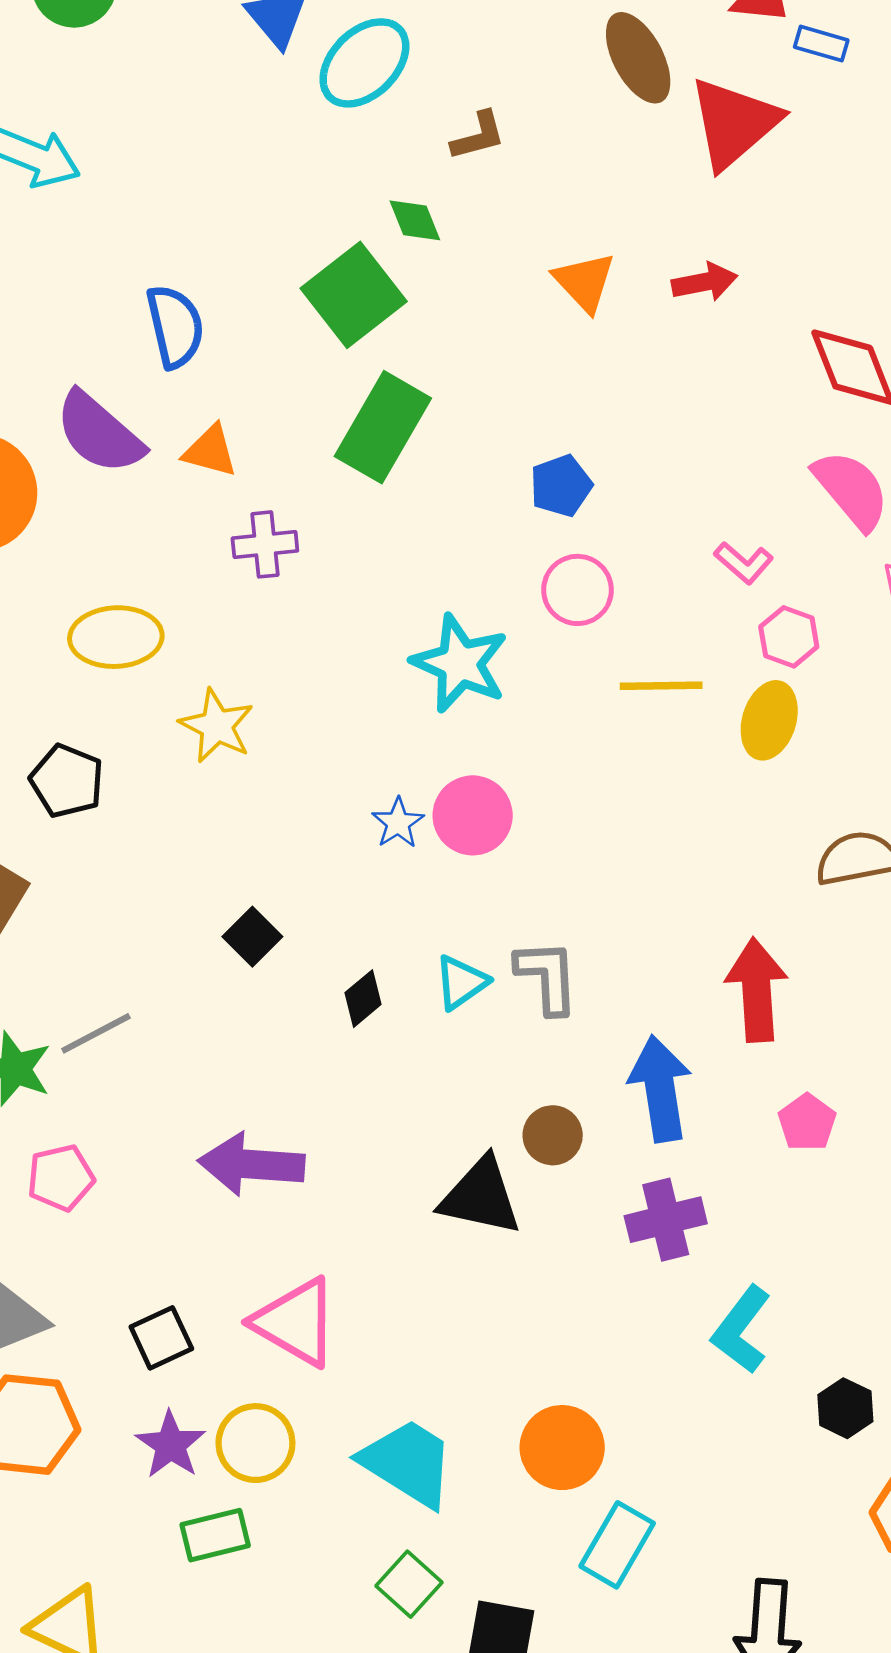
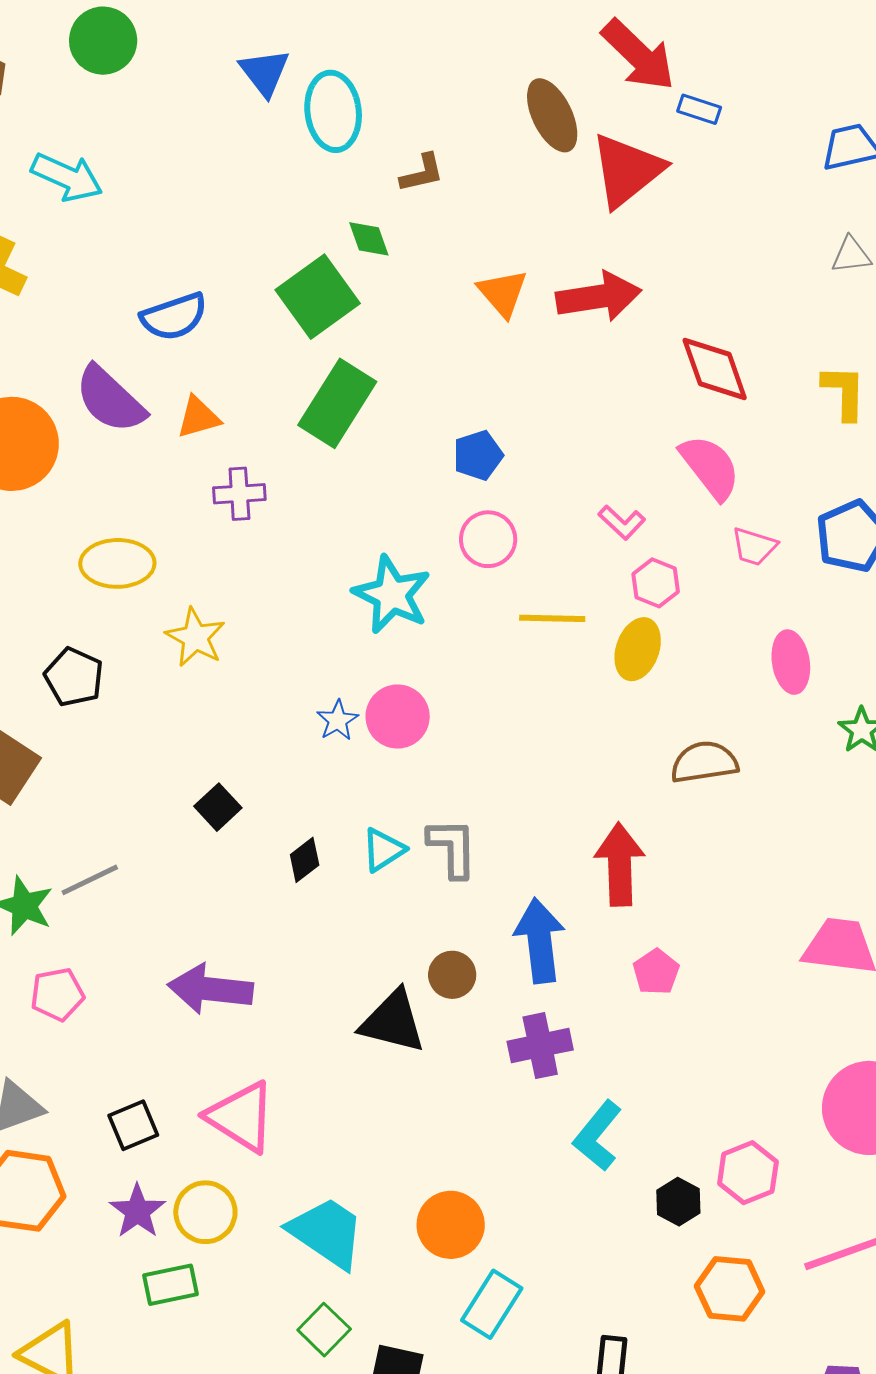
cyan ellipse: (364, 63) -> (333, 111), turned -54
red arrow: (704, 282) -> (599, 297), size x1.6
blue semicircle: (175, 326) -> (174, 317), turned 82
orange triangle: (210, 451) -> (198, 417), turned -33

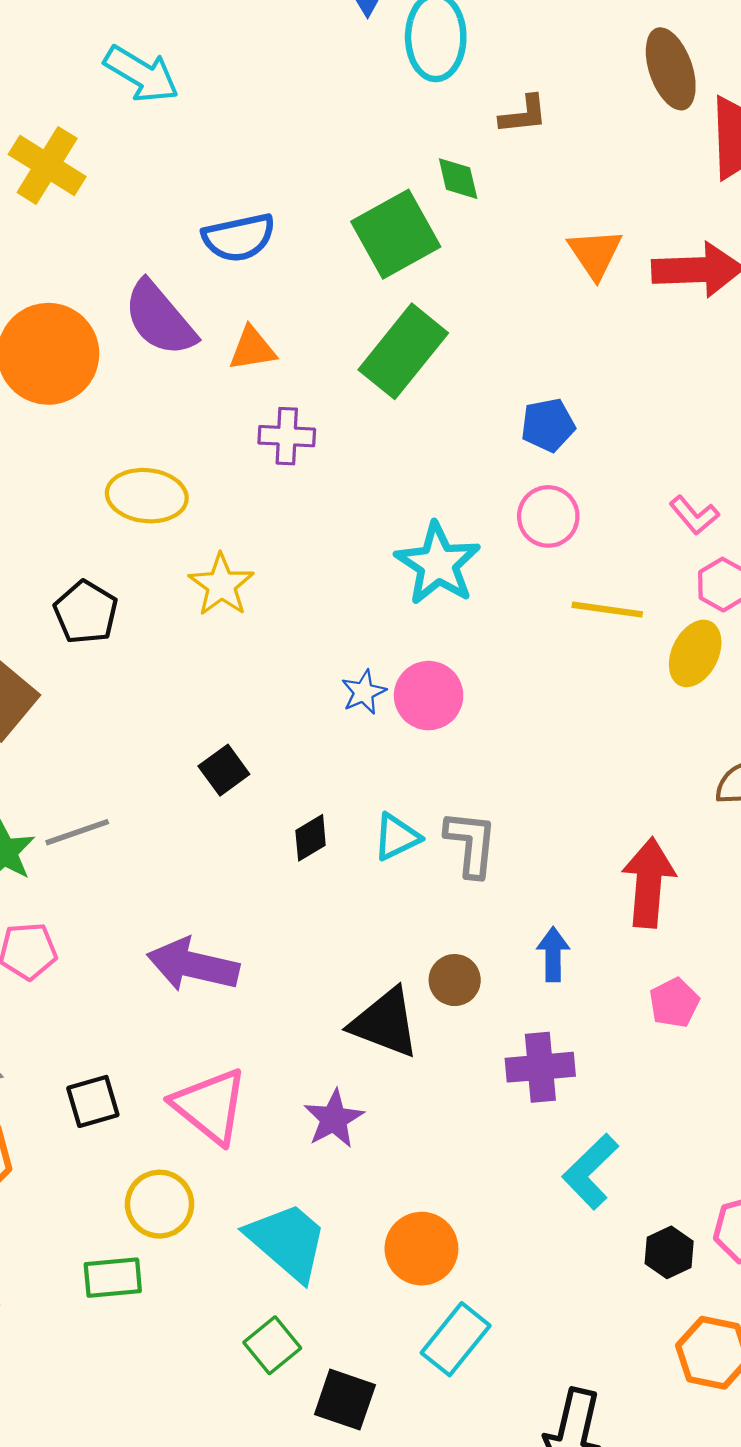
blue arrow: (540, 941) -> (553, 954), size x0.6
purple star: (137, 1211) -> (334, 1119), moved

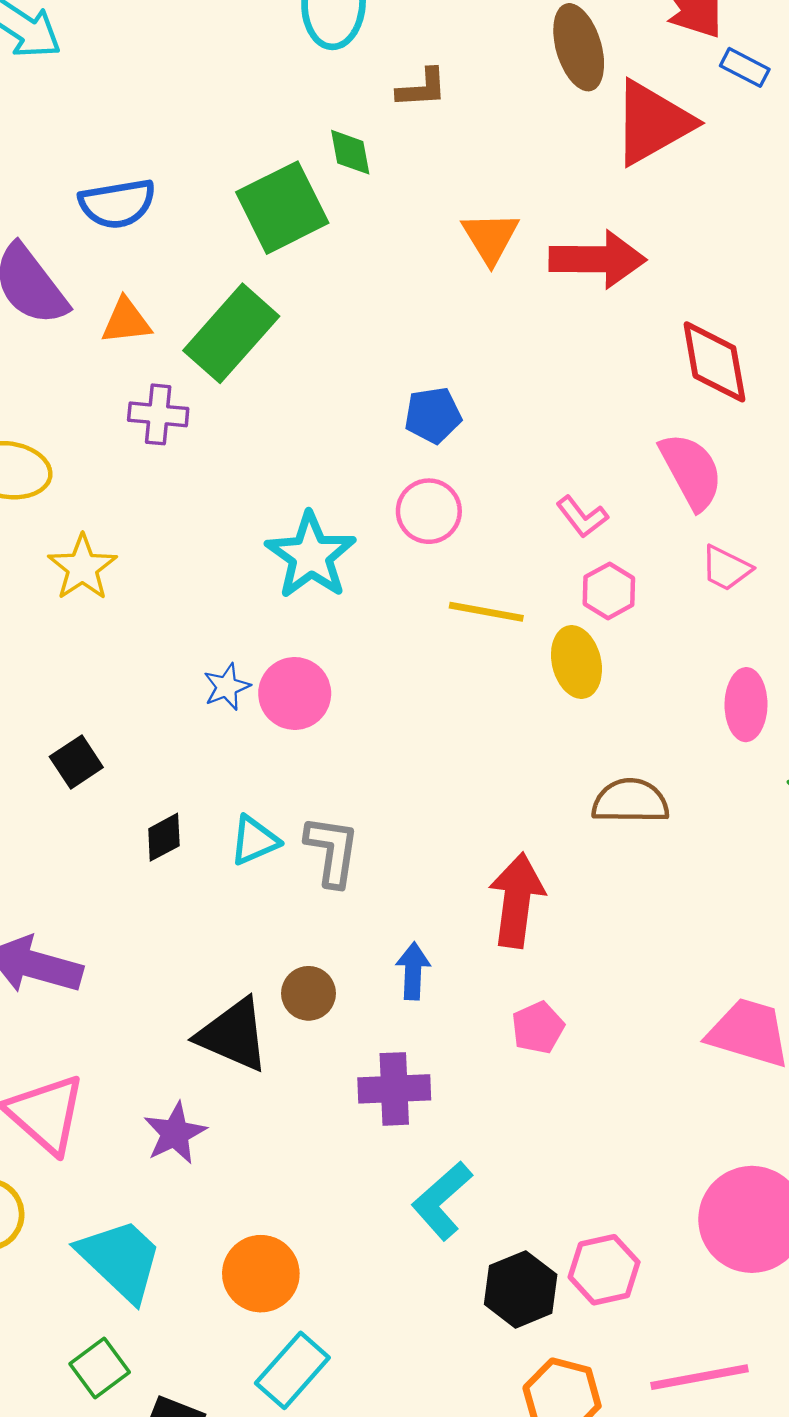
green rectangle: (403, 351) -> (231, 333), moved
yellow ellipse: (695, 653) -> (576, 662), turned -42
black hexagon: (669, 1252) -> (521, 1289), size x1.4

